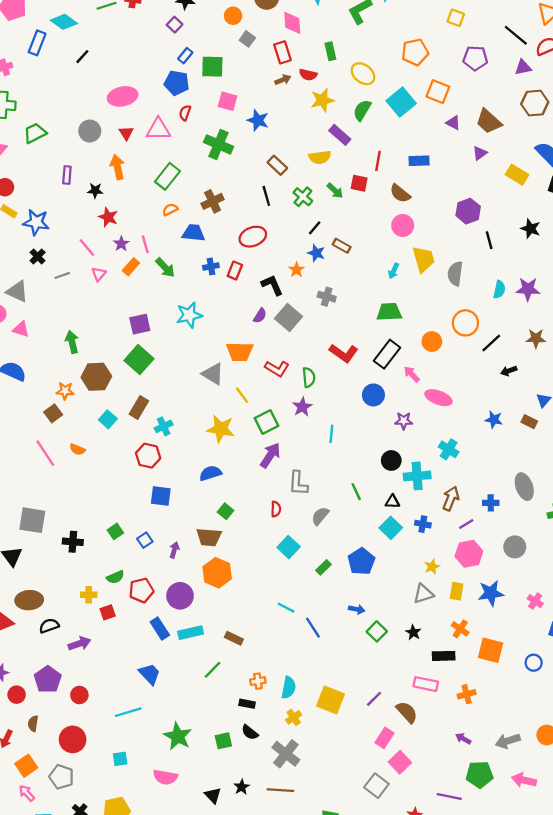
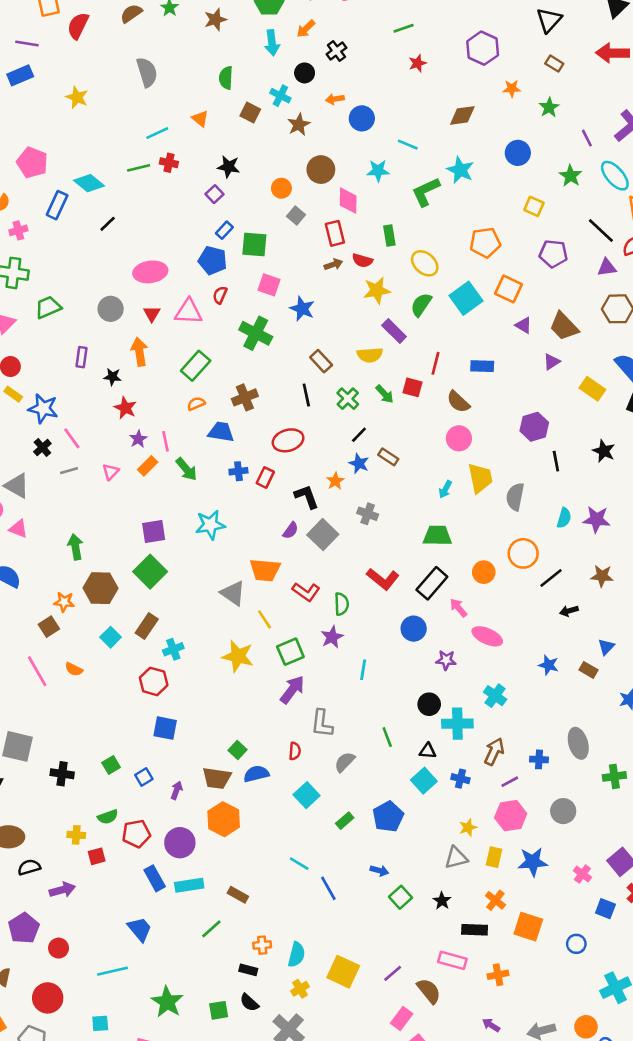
pink line: (87, 247) -> (72, 438), moved
blue semicircle: (210, 473) -> (256, 774), moved

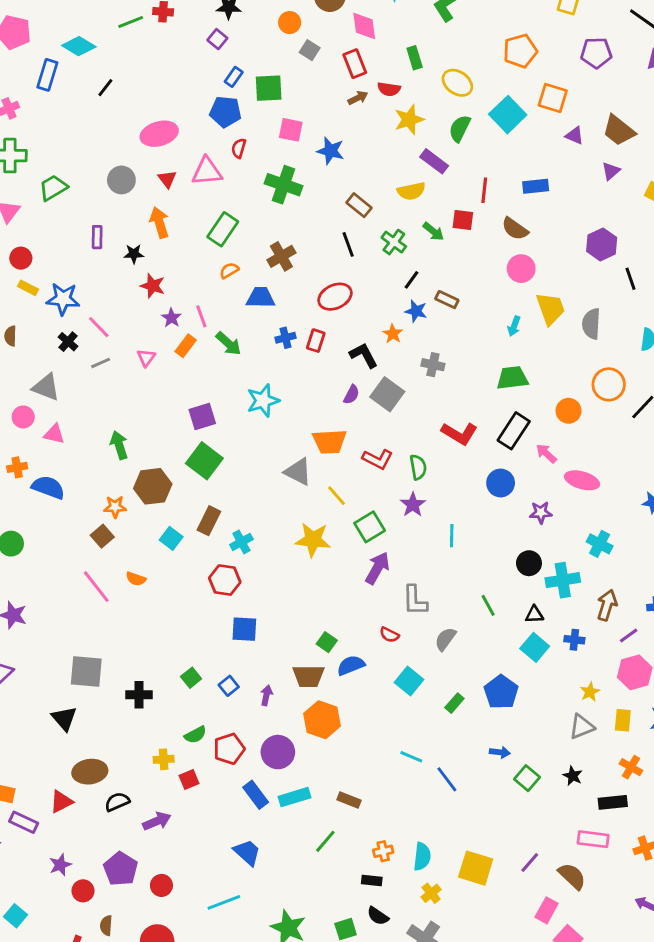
red semicircle: (295, 751) -> (389, 635), turned 120

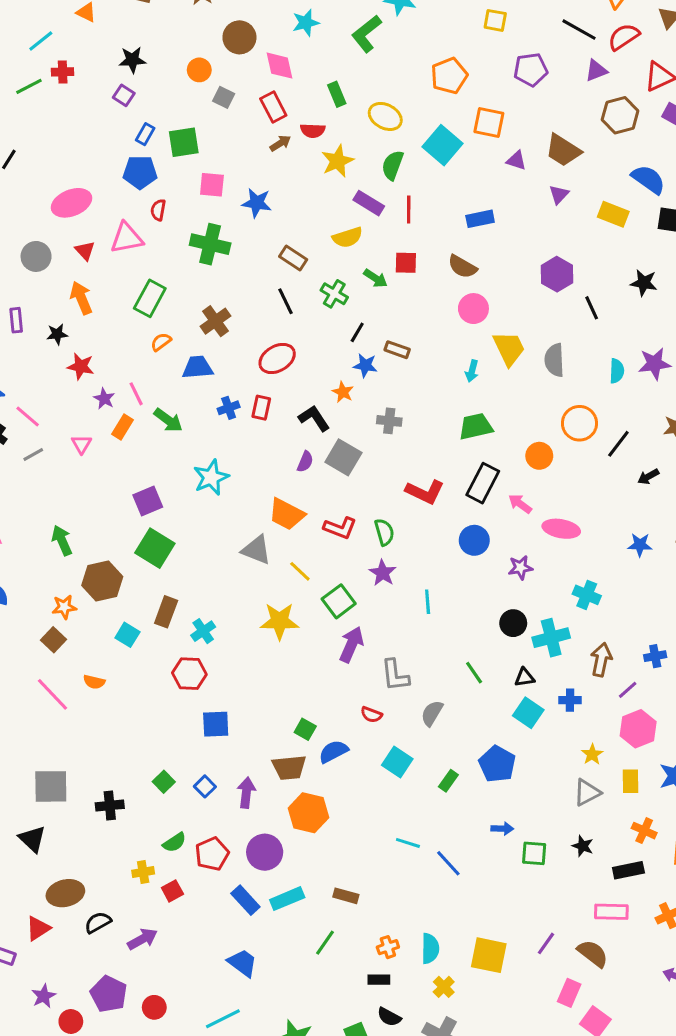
red line: (484, 190) -> (409, 209), moved
orange trapezoid: (329, 442) -> (287, 514), turned 36
purple arrow: (266, 695) -> (246, 793), size x1.4
green square: (527, 778) -> (534, 853), turned -30

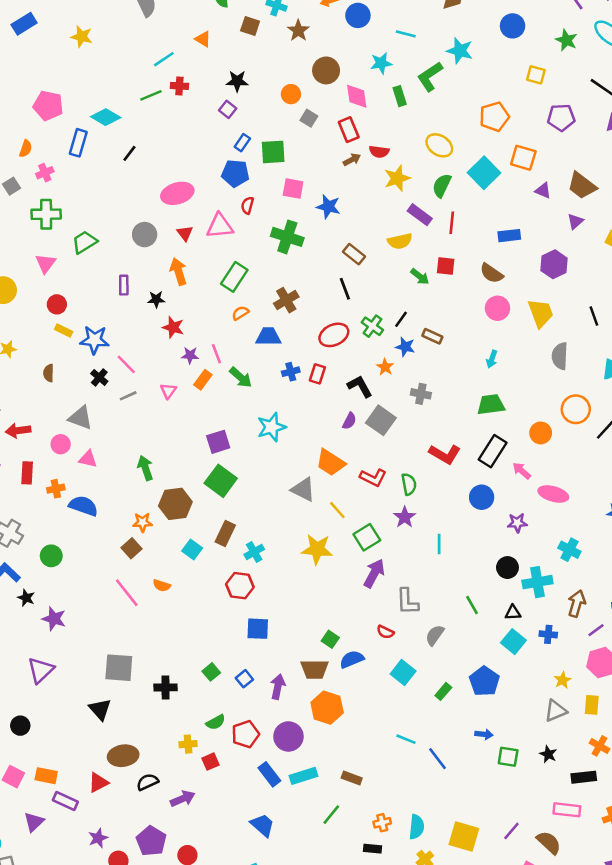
green rectangle: (337, 94) -> (400, 96), moved
purple hexagon: (557, 274) -> (554, 264), moved
green cross: (334, 294) -> (372, 326), moved
yellow trapezoid: (509, 348) -> (541, 313), moved
purple star: (104, 399) -> (190, 355), turned -30

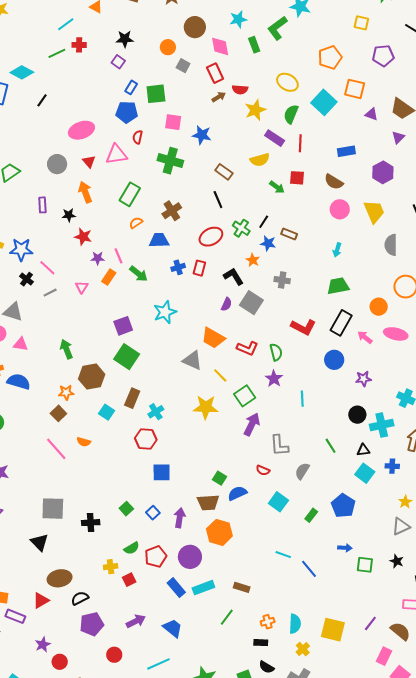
pink ellipse: (553, 494) -> (396, 334), moved
purple arrow: (183, 799) -> (136, 621), moved
purple pentagon: (151, 841) -> (92, 624), moved, turned 30

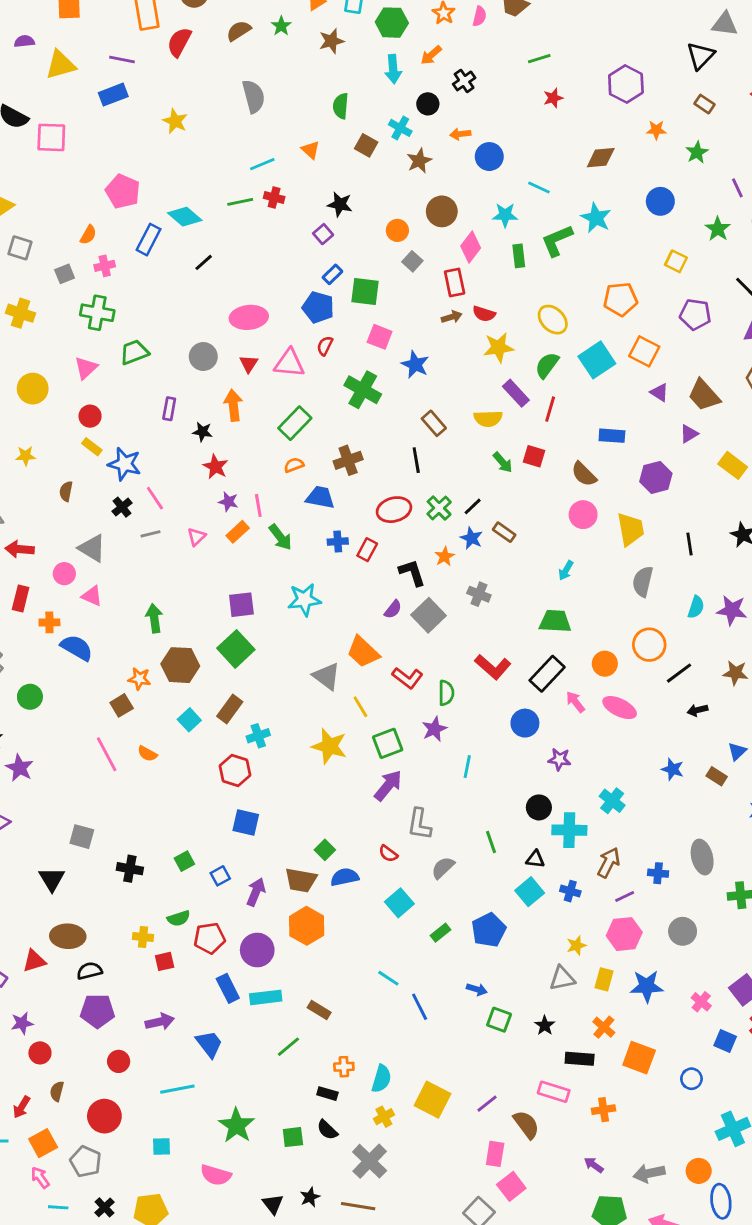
pink diamond: (220, 46) -> (471, 247), turned 35
gray square: (53, 509) -> (82, 837), size x0.7
pink rectangle: (384, 656) -> (495, 1154), turned -30

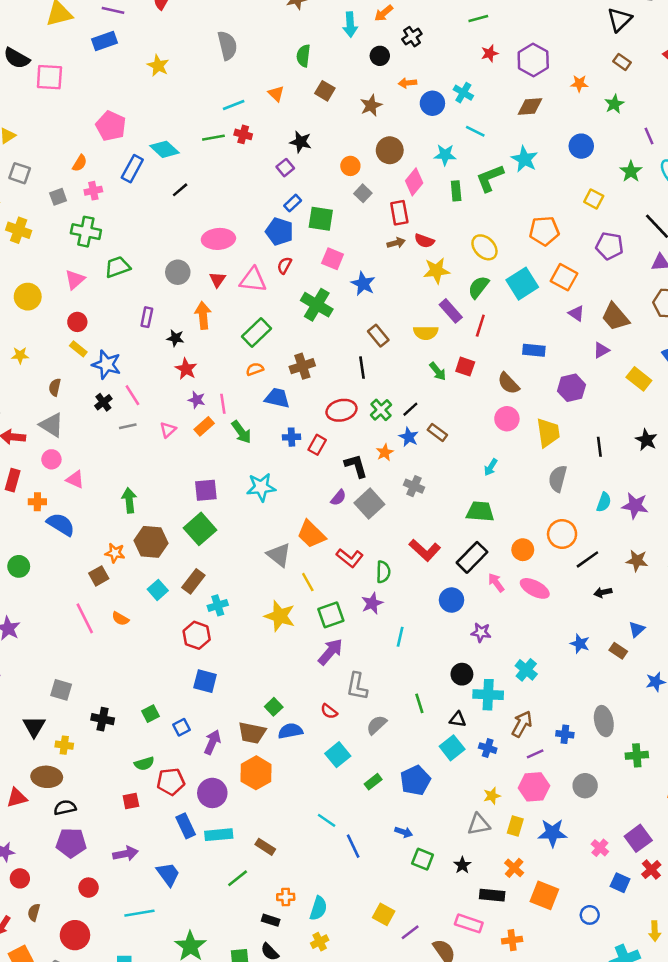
purple hexagon: (626, 84) -> (533, 60), moved
cyan cross: (400, 128) -> (463, 93), moved
gray triangle: (92, 548) -> (52, 425), moved
yellow cross: (143, 937) -> (64, 745), moved
yellow square: (432, 1100) -> (384, 914), moved, size x0.7

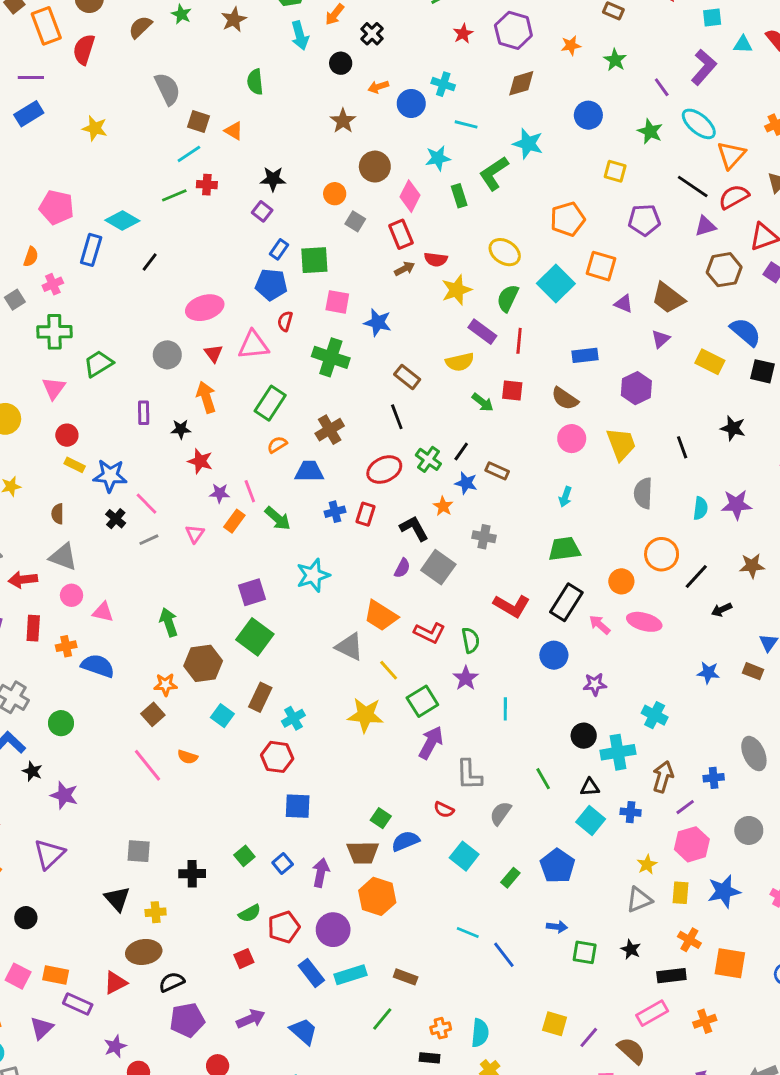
brown square: (325, 91) -> (198, 122), moved
pink rectangle: (469, 923) -> (652, 1013), turned -36

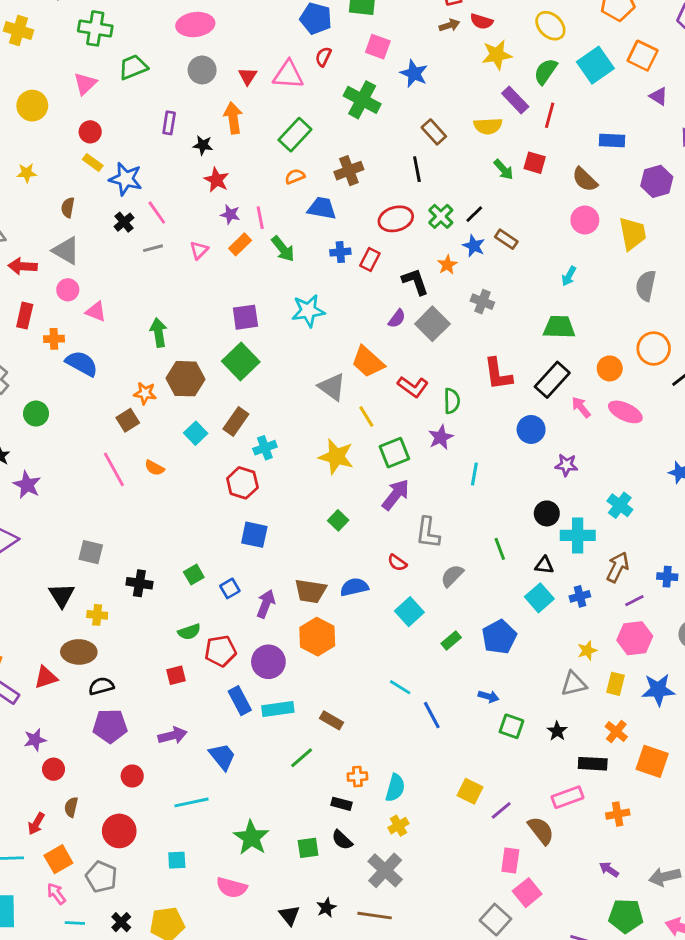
pink ellipse: (205, 308) -> (195, 25), moved
red L-shape: (512, 606) -> (498, 374), turned 42
blue cross: (631, 812) -> (580, 596), turned -30
green square: (381, 818) -> (338, 520), moved

